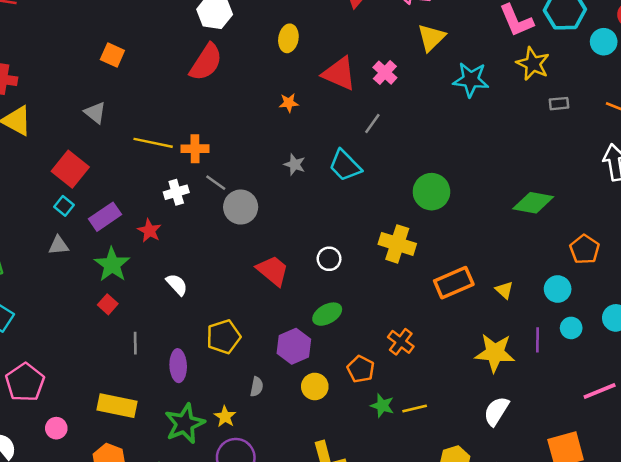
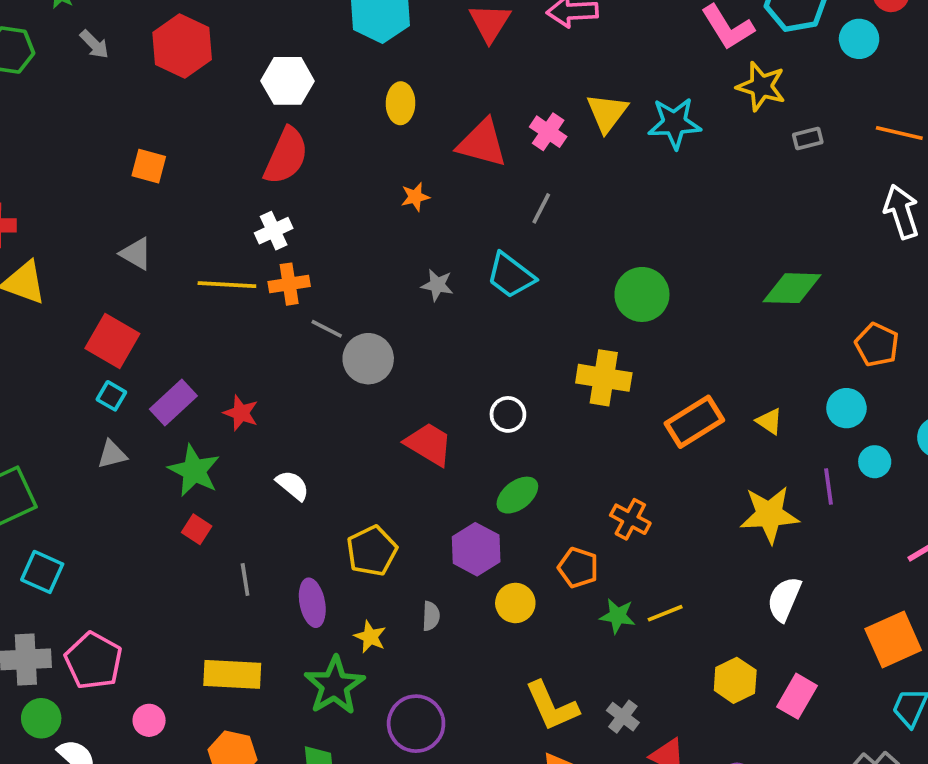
yellow triangle: (431, 38) -> (607, 113), moved
white cross: (176, 192) -> (274, 231), moved
yellow star: (225, 417) -> (370, 637), moved

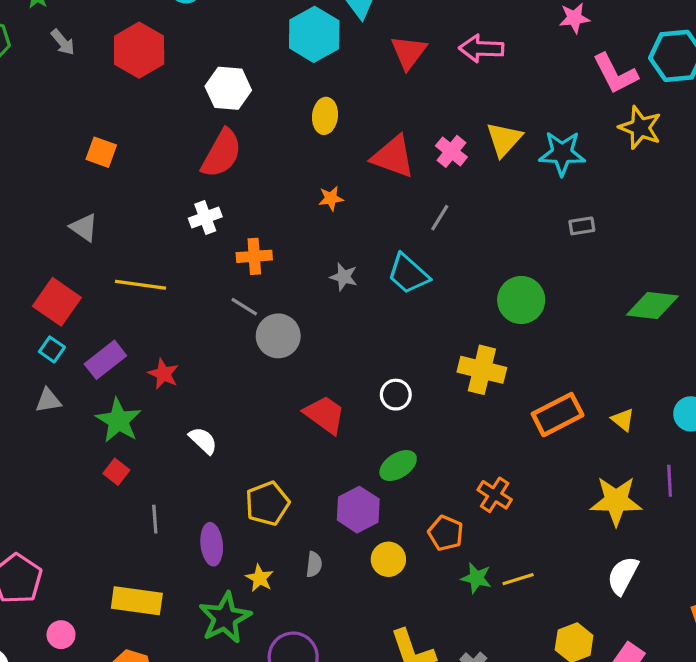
gray rectangle: (808, 139) -> (582, 226), moved
orange cross: (289, 284) -> (254, 256), moved
yellow line: (227, 285) -> (141, 285), moved

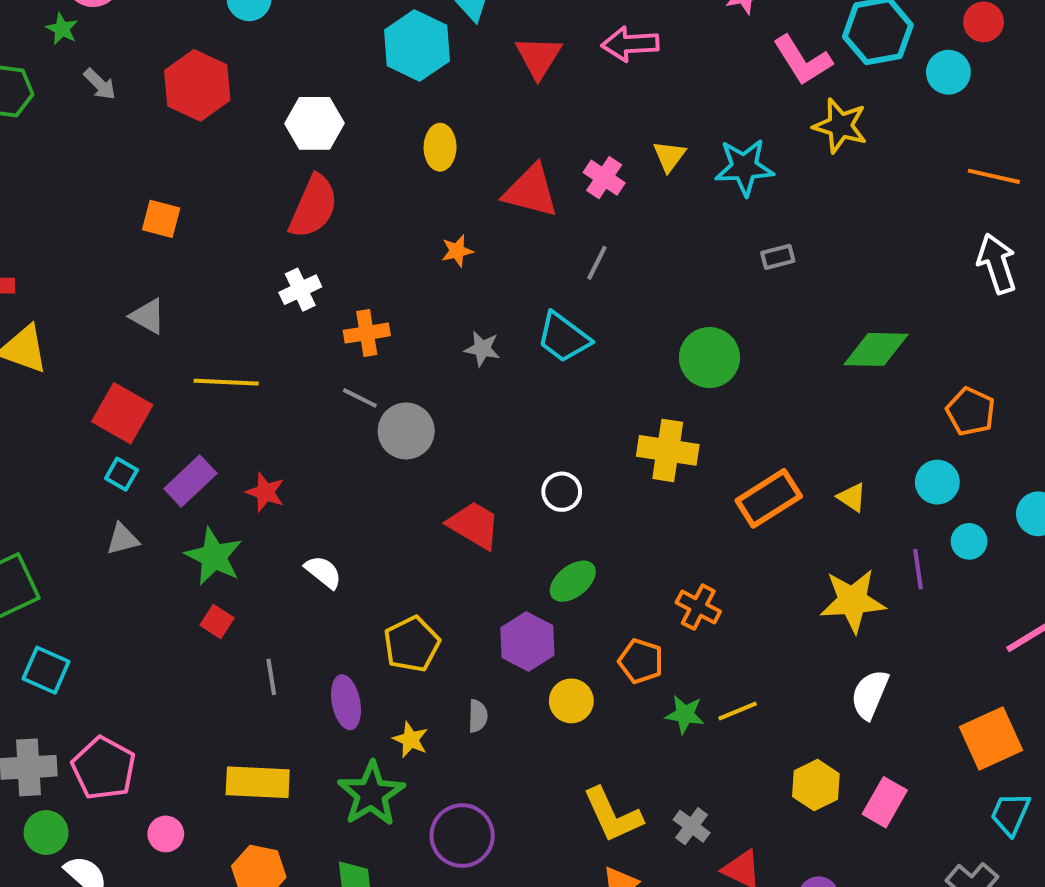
yellow triangle: (504, 139) -> (669, 156), size x0.7

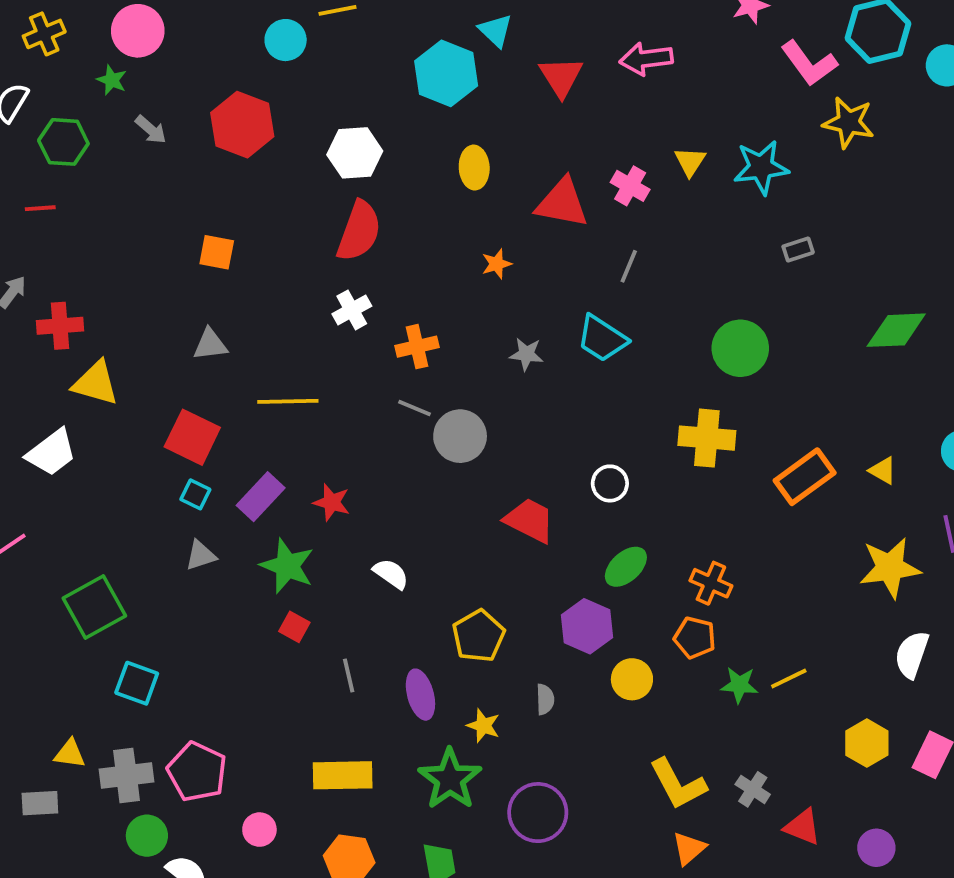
gray triangle: (148, 316) -> (210, 344), turned -33
orange cross: (698, 607) -> (711, 583), moved

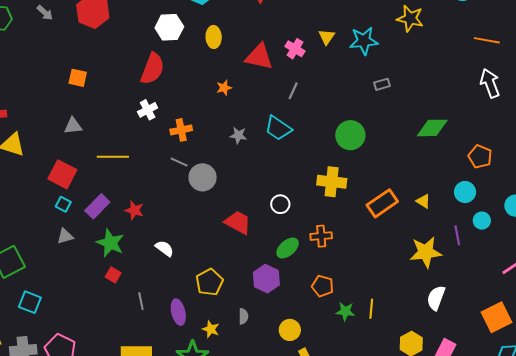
white hexagon: (355, 153) -> (169, 27), moved
orange cross: (711, 583) -> (321, 236), moved, turned -30
yellow line: (789, 678) -> (371, 309), turned -60
yellow circle: (632, 679) -> (290, 330), moved

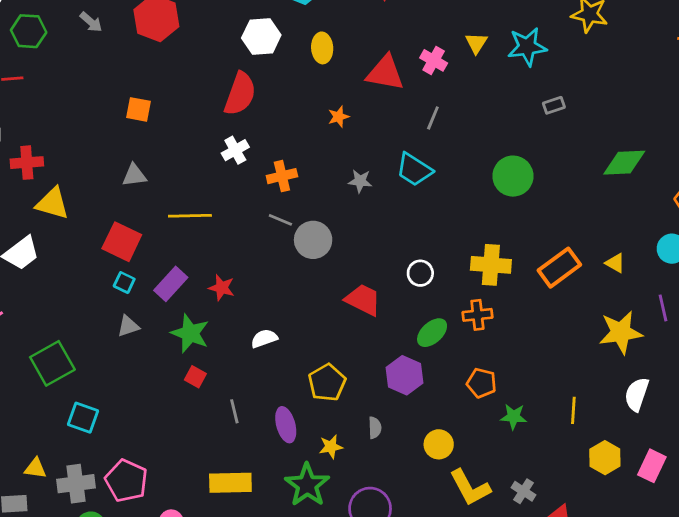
yellow cross: (332, 182) -> (491, 265), moved
white semicircle: (164, 248) -> (264, 338), turned -54
yellow line: (371, 309) -> (573, 410), moved
yellow star: (211, 329) -> (331, 447), turned -30

